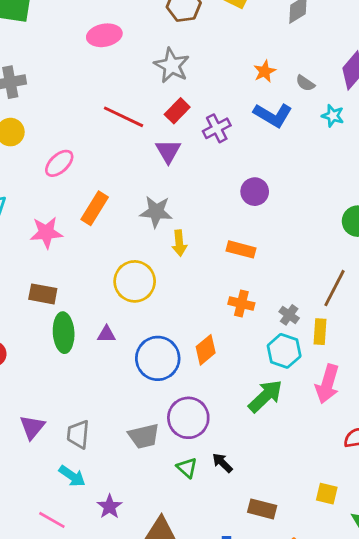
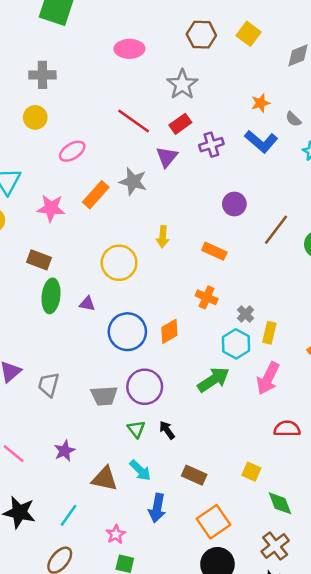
gray star: (156, 212) -> (133, 182), moved
brown line: (334, 288) -> (276, 230), moved
cyan arrow: (72, 476) -> (140, 470), moved

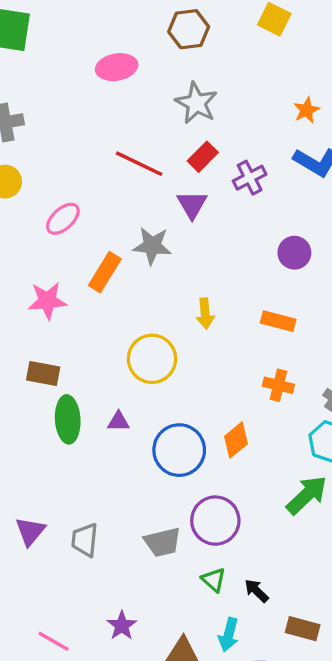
brown hexagon: (201, 35) -> (189, 29), moved
black arrow: (167, 430) -> (257, 591), moved
cyan arrow: (140, 470) -> (229, 635), turned 70

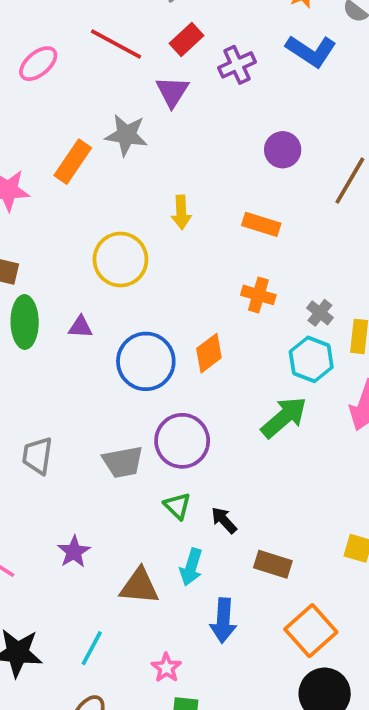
pink ellipse: (63, 219) -> (38, 64), moved

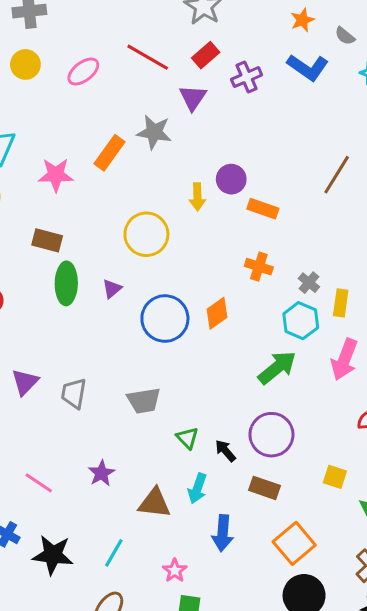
purple circle: (283, 150) -> (231, 179), moved
purple triangle: (80, 327) -> (112, 289), turned -45
purple circle: (182, 441) -> (271, 435), moved

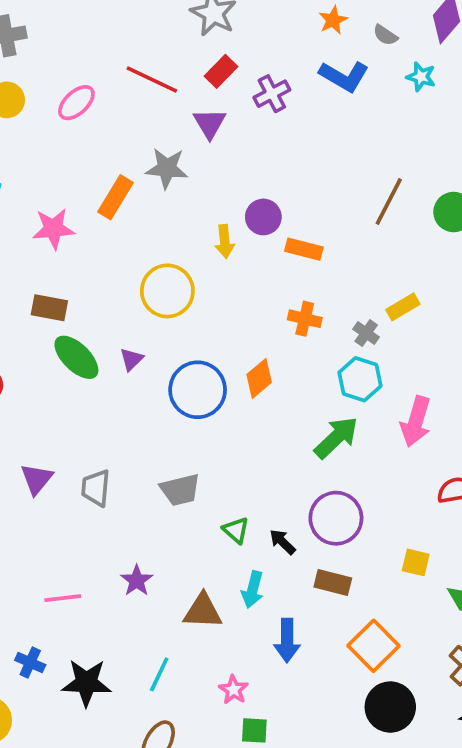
green ellipse: (66, 283) -> (76, 357), turned -42
yellow rectangle: (341, 303) -> (403, 307), moved, turned 56
pink line: (39, 483) -> (63, 598), turned -36

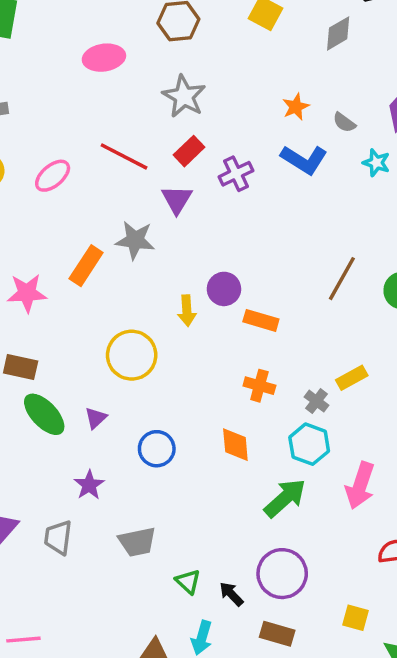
orange diamond: (259, 378) -> (235, 445), moved, turned -57
blue circle: (198, 390) -> (157, 449), size x0.7
purple star: (137, 581) -> (89, 485), moved

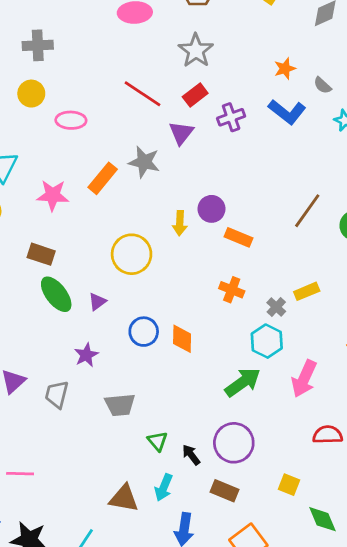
pink ellipse: (53, 176) -> (71, 120), moved, turned 36
orange diamond: (235, 445) -> (182, 339), moved

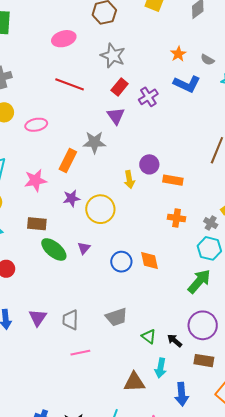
red line: (142, 94) -> (70, 84), moved
purple star: (86, 355) -> (71, 198), moved, turned 30
pink line: (20, 474) -> (80, 353), moved

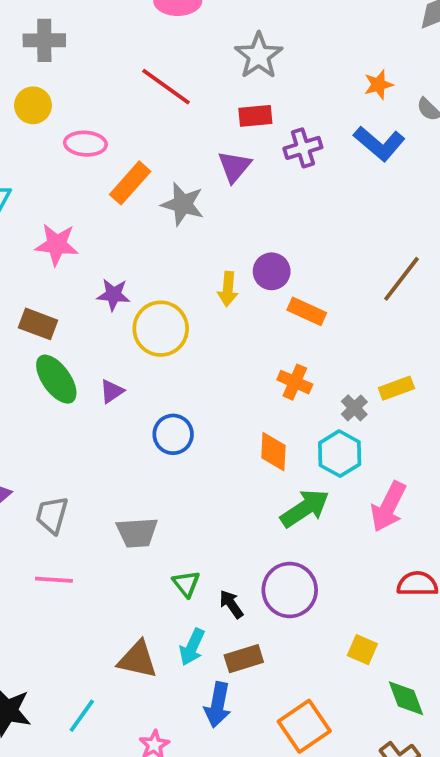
red rectangle: (120, 87) -> (255, 116), turned 30
orange rectangle: (68, 160) -> (130, 183), moved
orange diamond: (150, 260) -> (273, 452), moved
brown rectangle: (204, 361) -> (244, 659), moved, turned -42

